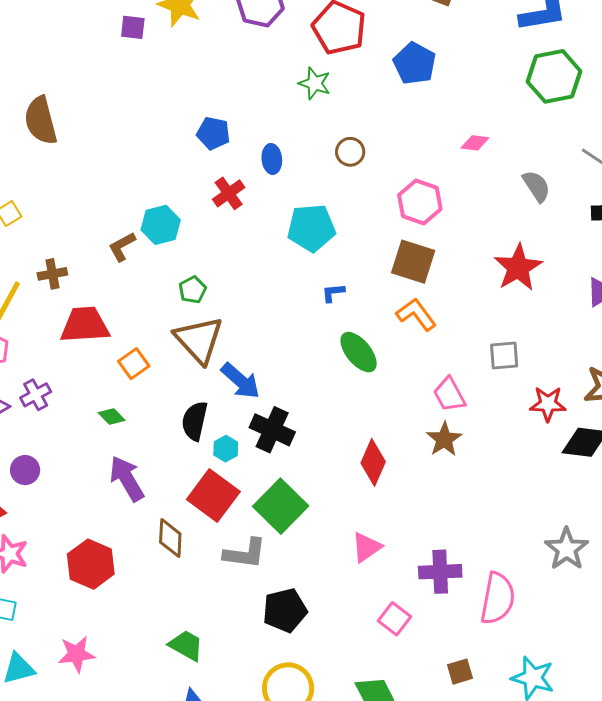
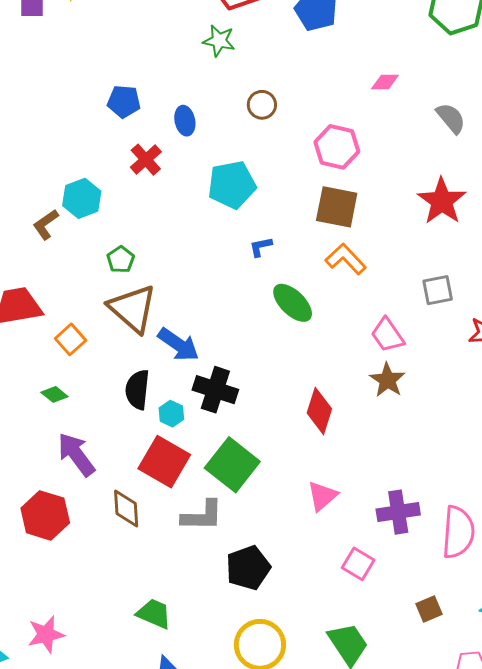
red hexagon: (91, 564) -> (45, 515), moved

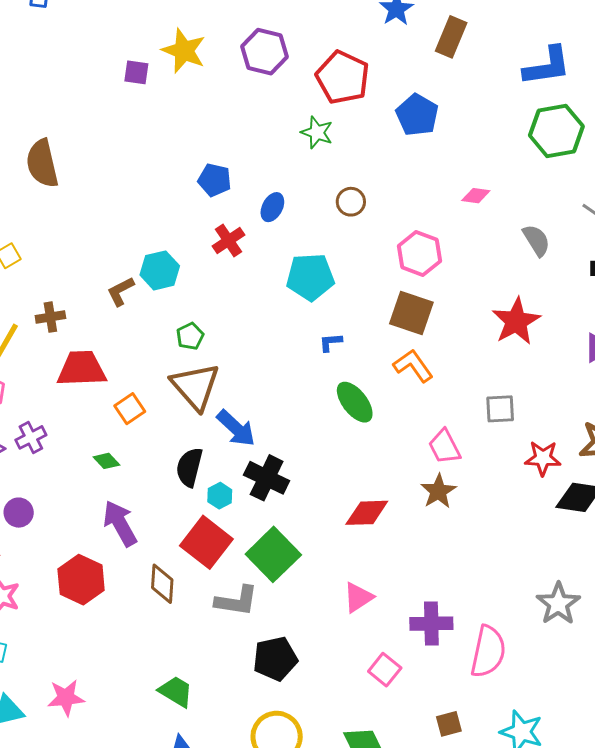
blue ellipse: (185, 121) -> (272, 207), turned 32
red diamond: (319, 411) -> (367, 513), turned 63

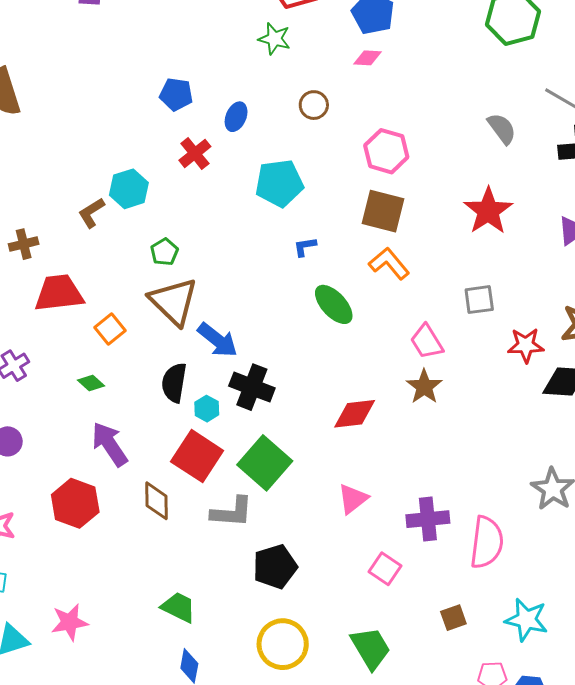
pink diamond: (476, 196) -> (368, 58), moved

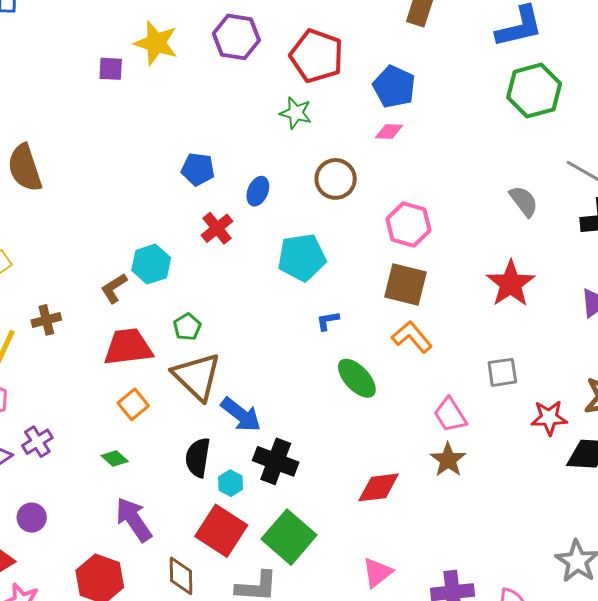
brown circle: (314, 105) -> (336, 179), size x1.4
red trapezoid: (59, 293) -> (128, 347), moved

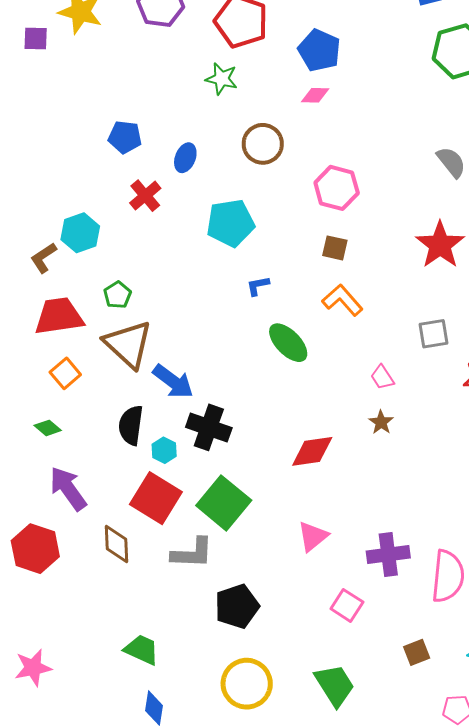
brown square: (405, 284) -> (335, 248), size x0.6
pink trapezoid: (450, 415) -> (382, 377), size x0.7
brown star: (448, 460) -> (381, 422), size x0.7

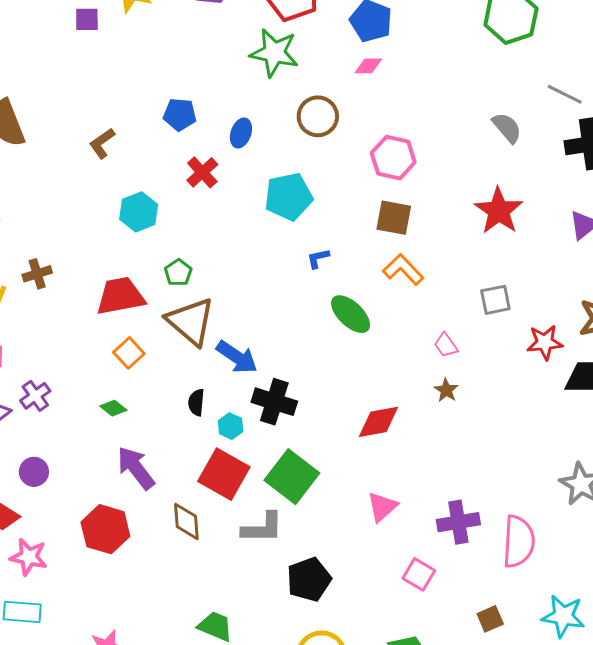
green star: (222, 79) -> (274, 53), size x1.5
brown square: (335, 248) -> (394, 218), size x1.4
brown L-shape: (43, 258) -> (102, 143), moved
black semicircle: (131, 425) -> (196, 402), size x0.7

